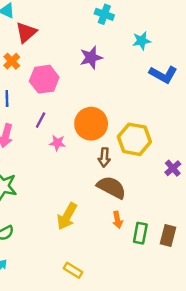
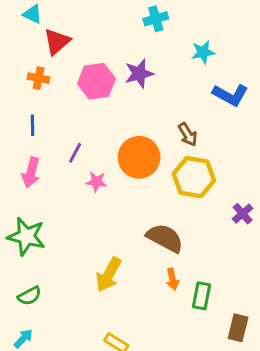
cyan cross: (104, 14) -> (156, 19), turned -36
orange cross: (12, 61) -> (39, 78), turned -35
pink hexagon: (44, 79) -> (96, 81), moved
brown arrow: (104, 157) -> (188, 134), moved, turned -36
brown rectangle: (168, 235) -> (238, 328), moved

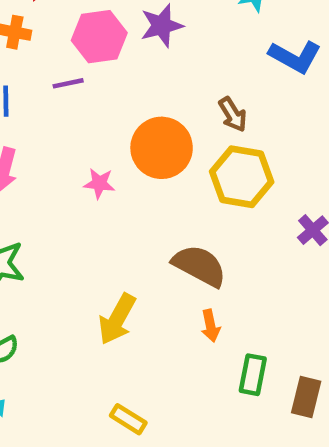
purple line: (75, 153) -> (68, 83), moved, turned 50
green rectangle: (201, 296) -> (253, 375), moved

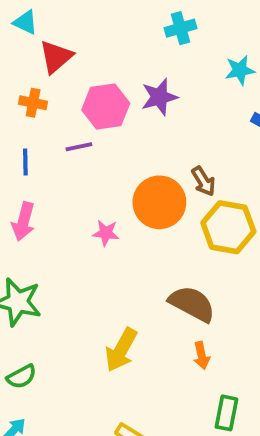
brown arrow: (233, 114) -> (203, 181), moved
green rectangle: (253, 375) -> (226, 413), moved

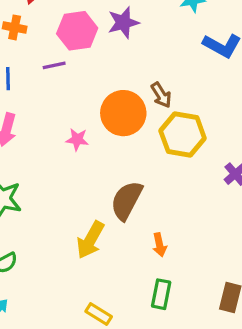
brown semicircle: (192, 304) -> (127, 200), moved, turned -90
green rectangle: (226, 413) -> (161, 294), moved

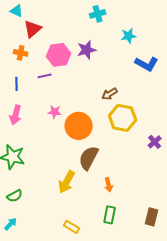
brown arrow: (161, 95) -> (110, 94), turned 91
orange circle: (123, 113) -> (79, 126), moved
pink star: (77, 139) -> (55, 112), moved

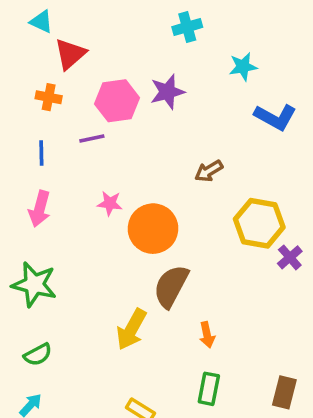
yellow hexagon: (123, 118) -> (259, 223), moved

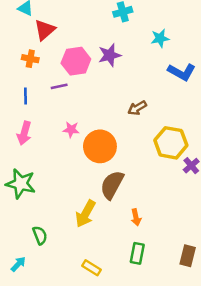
green semicircle: (38, 355) -> (40, 235), moved, turned -84

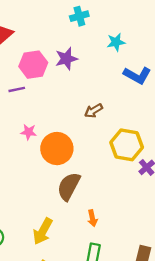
yellow arrow: (86, 214) -> (43, 231), moved

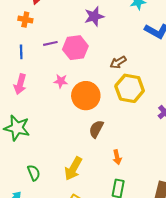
pink hexagon: (33, 65) -> (75, 48), moved
yellow hexagon: (127, 145) -> (130, 88), moved
brown semicircle: (69, 186) -> (96, 129), size x0.7

